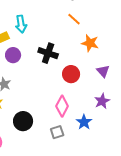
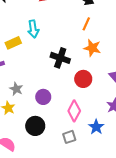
orange line: (74, 19) -> (86, 24), turned 72
orange star: (90, 43) -> (92, 48), moved
purple circle: (13, 55) -> (43, 97), moved

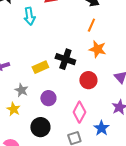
cyan arrow: (33, 29) -> (29, 16), moved
yellow rectangle: (13, 43) -> (40, 67), moved

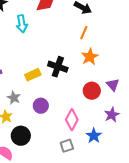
orange star: (97, 49) -> (90, 57), turned 30
red circle: (88, 80) -> (92, 91), moved
black circle: (40, 127) -> (21, 136), moved

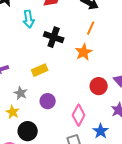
orange star: (90, 57) -> (84, 52), moved
black cross: (58, 67) -> (54, 37), moved

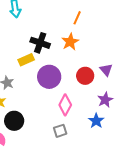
black cross: (54, 37) -> (40, 43), moved
purple circle: (48, 101) -> (49, 77), moved, size x1.5
blue star: (101, 131) -> (96, 121), moved

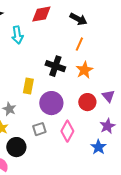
orange star: (70, 42) -> (84, 70), moved
black cross: (40, 43) -> (55, 66), moved
yellow rectangle: (26, 60) -> (28, 86), turned -56
gray square: (60, 131) -> (39, 129), moved

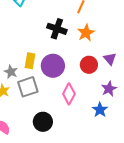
yellow rectangle: (28, 86) -> (30, 61), moved
gray square: (39, 129) -> (28, 87), moved, size x1.5
black circle: (16, 147) -> (43, 122), moved

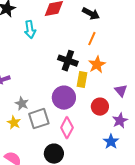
yellow rectangle: (30, 61) -> (82, 80), moved
red circle: (89, 65) -> (100, 107), moved
pink diamond: (69, 94) -> (67, 128), moved

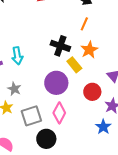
cyan arrow: (30, 30) -> (17, 56), moved
yellow rectangle: (82, 80) -> (74, 65), turned -49
gray square: (39, 119) -> (31, 116), moved

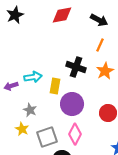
cyan arrow: (17, 56) -> (33, 77), turned -90
yellow rectangle: (74, 65) -> (55, 86), moved, turned 49

